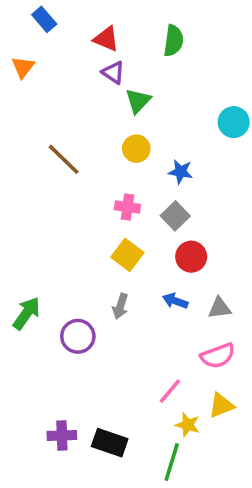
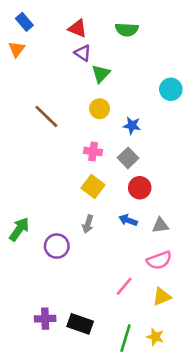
blue rectangle: (44, 19) -> (24, 22), moved
green semicircle: (173, 41) -> (127, 30), turned 85
yellow star: (188, 425) -> (155, 337), moved

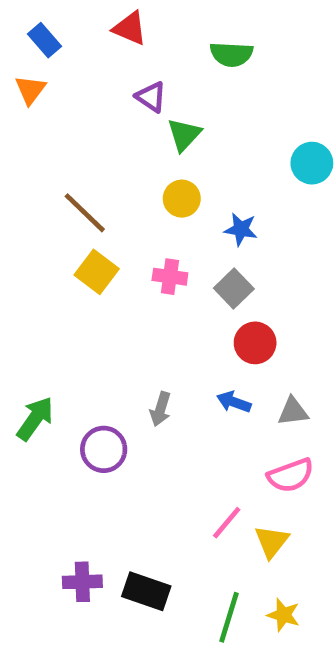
red triangle: (77, 28) -> (130, 28), moved
yellow square: (93, 186) -> (97, 272), moved
yellow triangle: (162, 297) -> (272, 542), moved, turned -30

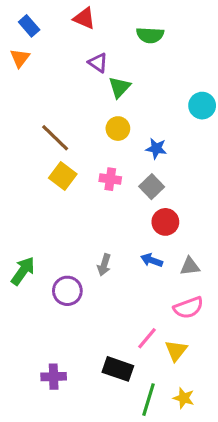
black rectangle: (146, 591) -> (118, 369), moved

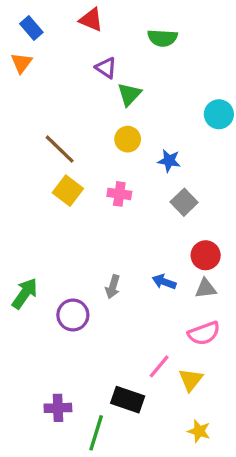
gray square: (152, 187) -> (184, 202), moved
red circle: (165, 222) -> (206, 255), moved
green line: (149, 400) -> (96, 433), moved

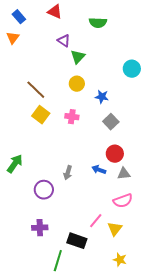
red circle: (206, 255) -> (115, 154), moved
green arrow: (25, 293) -> (15, 164), moved
purple cross: (58, 408) -> (40, 228), moved

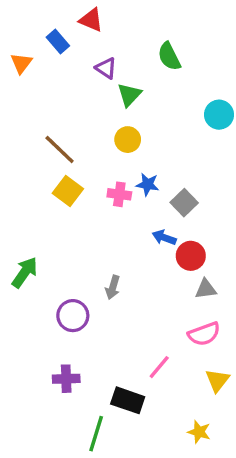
blue rectangle: (19, 17) -> (58, 42), moved
green semicircle: (98, 23) -> (169, 56), moved, turned 60
blue star: (102, 97) -> (148, 184), moved
blue arrow: (99, 170) -> (164, 238), moved
yellow triangle: (115, 229) -> (217, 380), moved

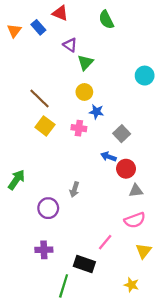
green semicircle: (169, 56) -> (106, 20), moved
orange triangle: (21, 63) -> (14, 31), moved
blue star: (148, 184) -> (96, 112), moved

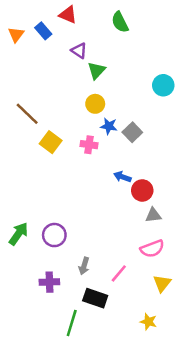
brown line: (39, 99) -> (27, 114), moved
gray square: (122, 134) -> (132, 132), moved
green arrow: (16, 180) -> (18, 234), moved
gray arrow: (75, 189) -> (84, 266), moved

